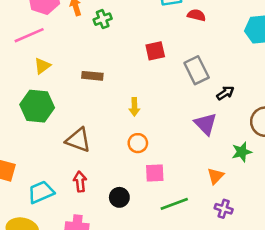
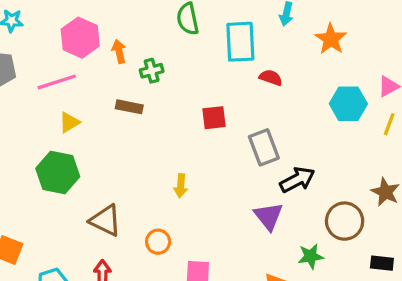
brown rectangle: (92, 76) -> (129, 107), moved
black arrow: (225, 93) -> (297, 180), size x1.5
orange circle: (138, 143) -> (158, 242), moved

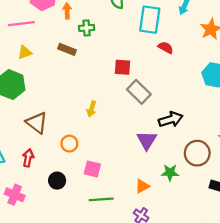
gray rectangle: (264, 147) -> (139, 92), moved, turned -35

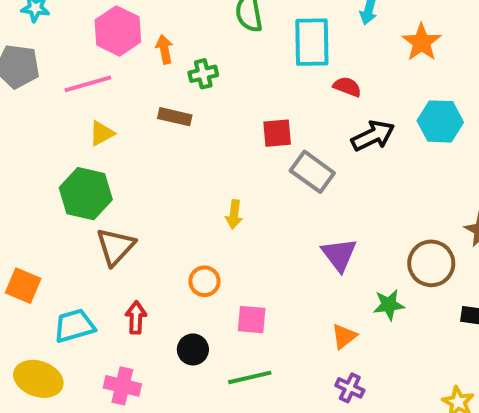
black arrow: (171, 119) -> (373, 136), moved
brown triangle: (37, 123) -> (115, 246), moved, turned 45
green line: (101, 199) -> (250, 377), moved

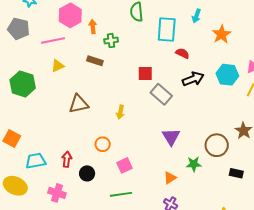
green hexagon: (86, 194) -> (23, 84), moved
brown triangle: (115, 246) -> (79, 104), moved, turned 30
pink square: (252, 320) -> (125, 165), turned -35
black circle: (193, 349) -> (87, 173), moved

